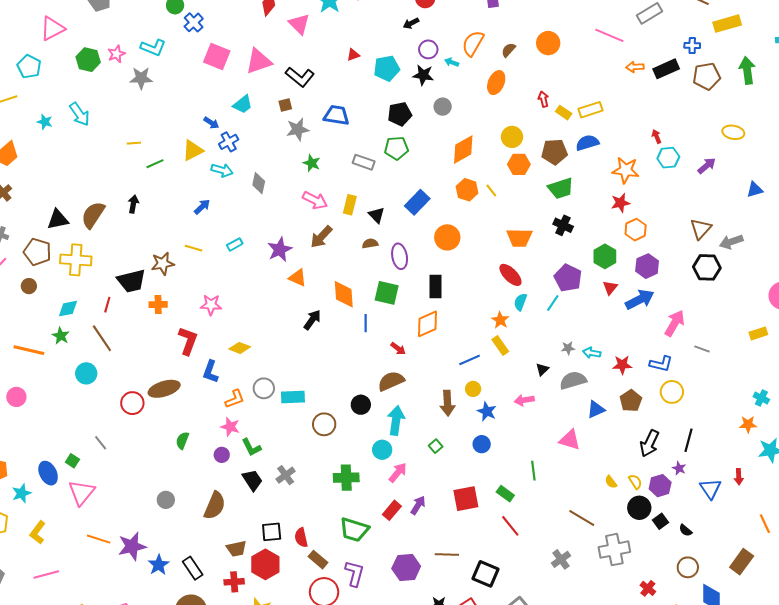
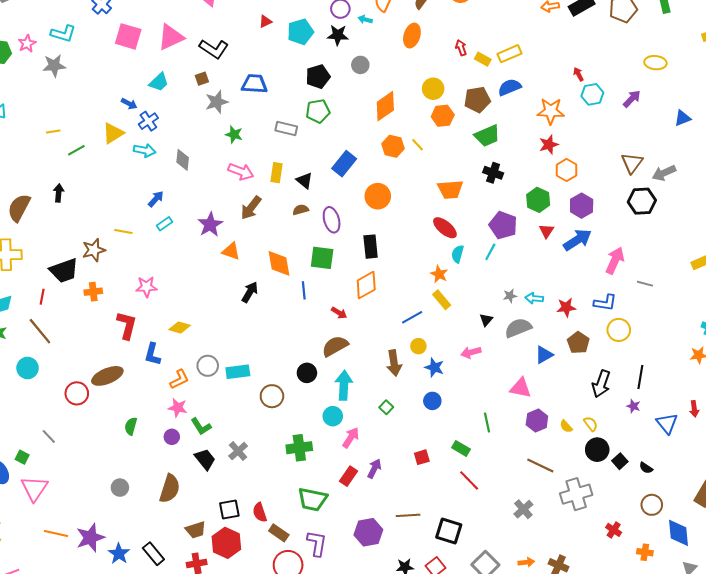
blue arrow: (202, 207) -> (156, 199), moved
purple hexagon: (660, 486) -> (537, 421), moved
red square: (466, 499) -> (422, 457), size x0.6

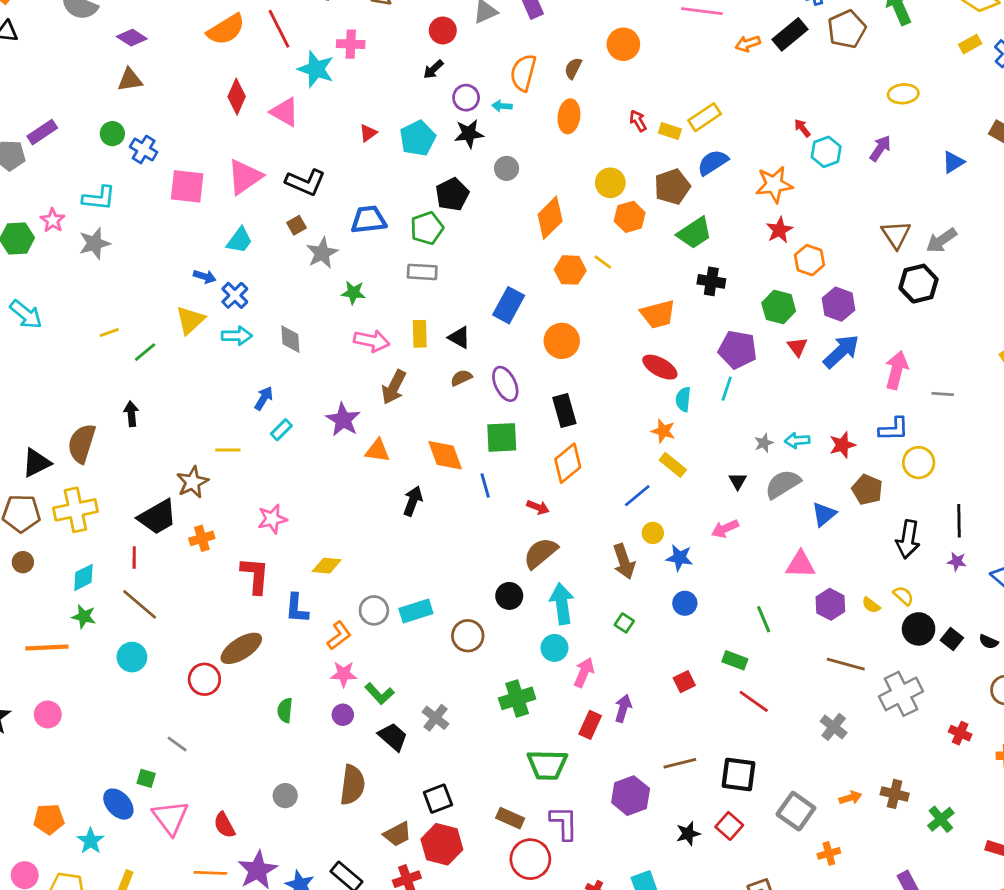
green pentagon: (318, 111) -> (427, 228), moved
red semicircle: (260, 512) -> (224, 825), moved

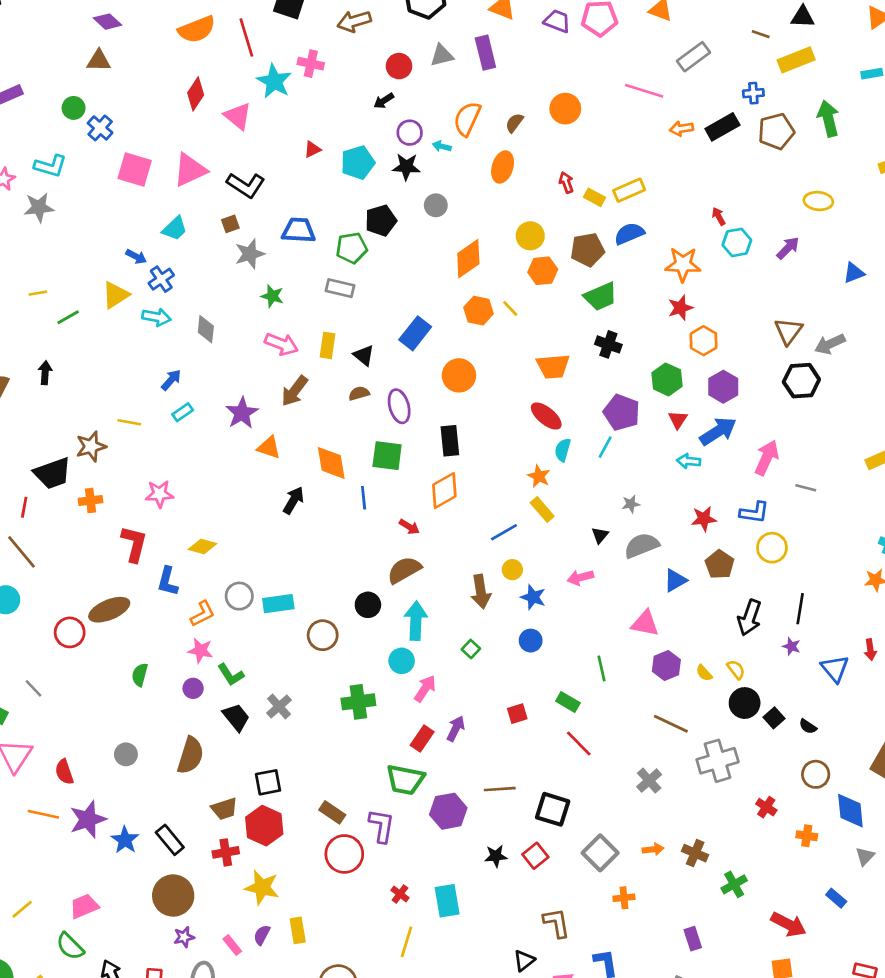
cyan arrow: (797, 440) -> (689, 461), moved
green trapezoid: (547, 765) -> (405, 780), moved

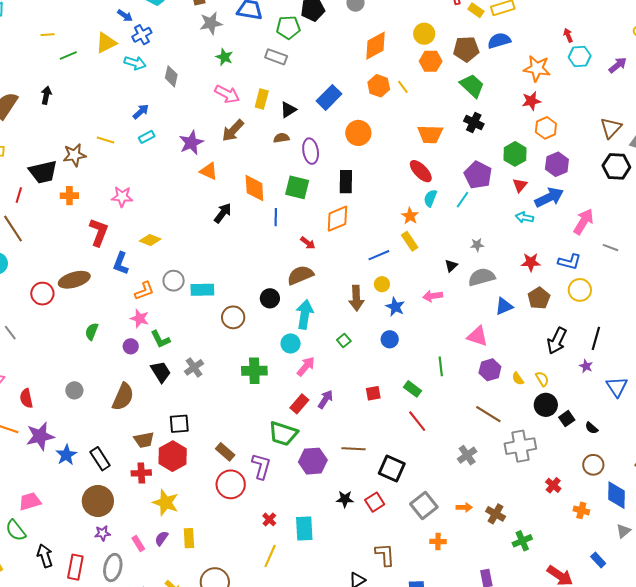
green trapezoid: (601, 297) -> (472, 86), turned -120
black triangle: (364, 355) -> (288, 110), turned 42

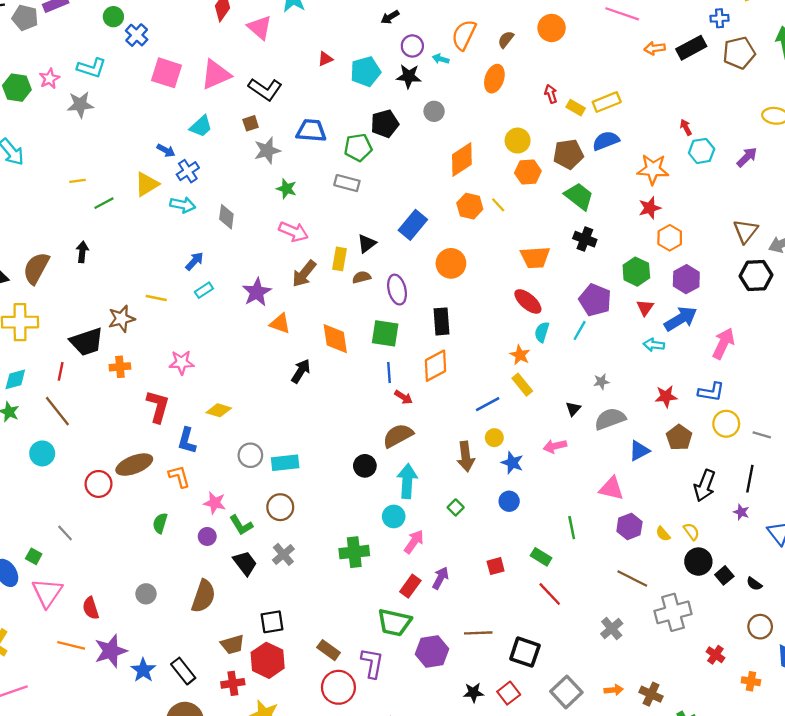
yellow rectangle: (262, 99) -> (340, 259), moved
blue line: (276, 217) -> (389, 372), moved
gray line: (611, 248) -> (762, 435), moved
orange L-shape: (144, 291) -> (179, 476), moved, turned -80
brown circle: (233, 317) -> (280, 507), moved

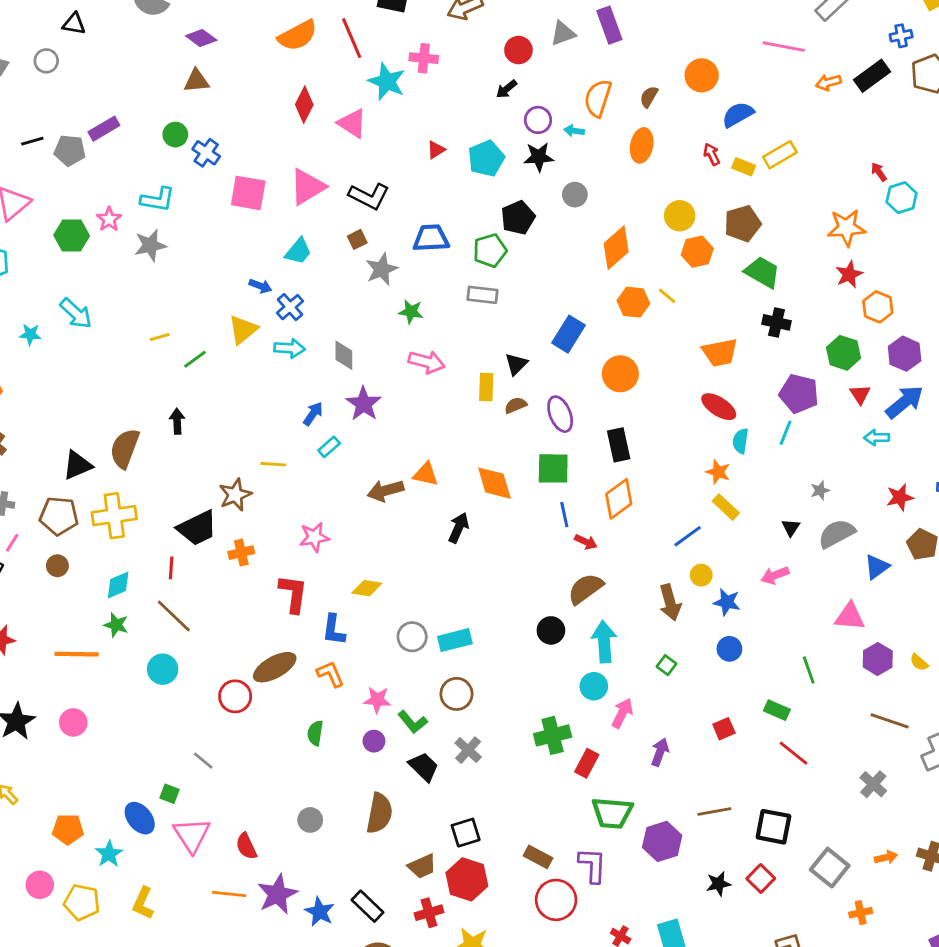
blue semicircle: (606, 141) -> (738, 114), moved
brown arrow: (304, 274) -> (385, 491), moved, turned 44
purple star: (257, 292) -> (364, 404), moved
red rectangle: (410, 586) -> (587, 763), moved

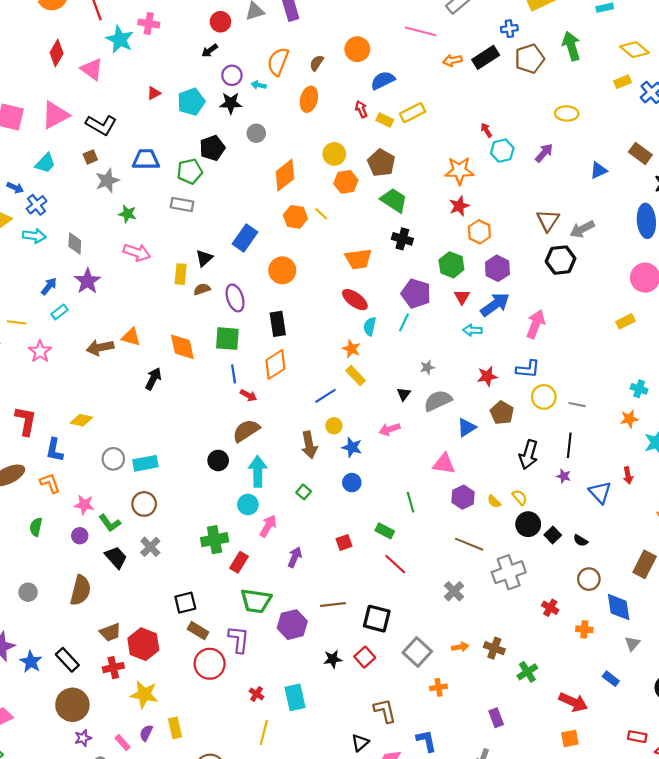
brown pentagon: (743, 224) -> (381, 163), turned -30
pink star: (314, 537) -> (40, 351), moved, turned -30
black square: (466, 833) -> (185, 603), moved

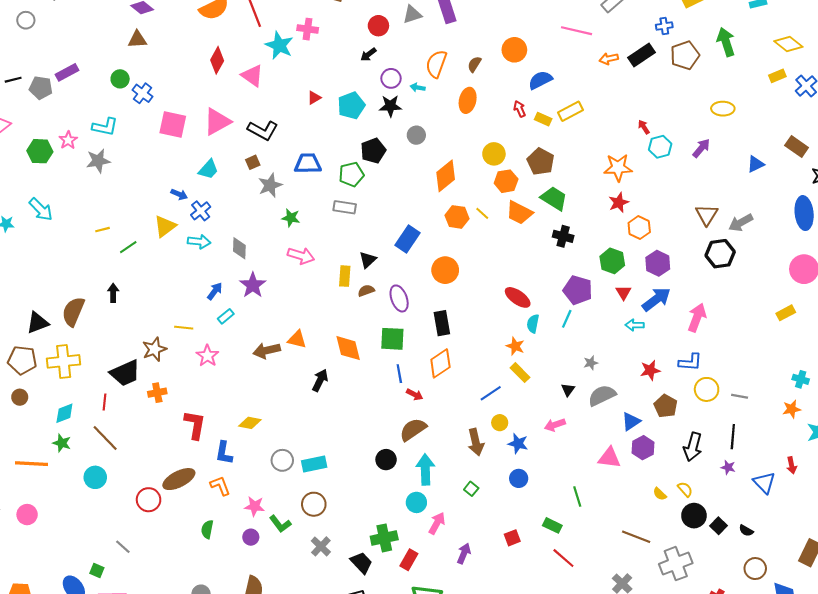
orange trapezoid: (358, 259) -> (519, 213), moved, turned 36
purple hexagon: (463, 497) -> (643, 448), moved
black trapezoid: (116, 557) -> (361, 563), moved

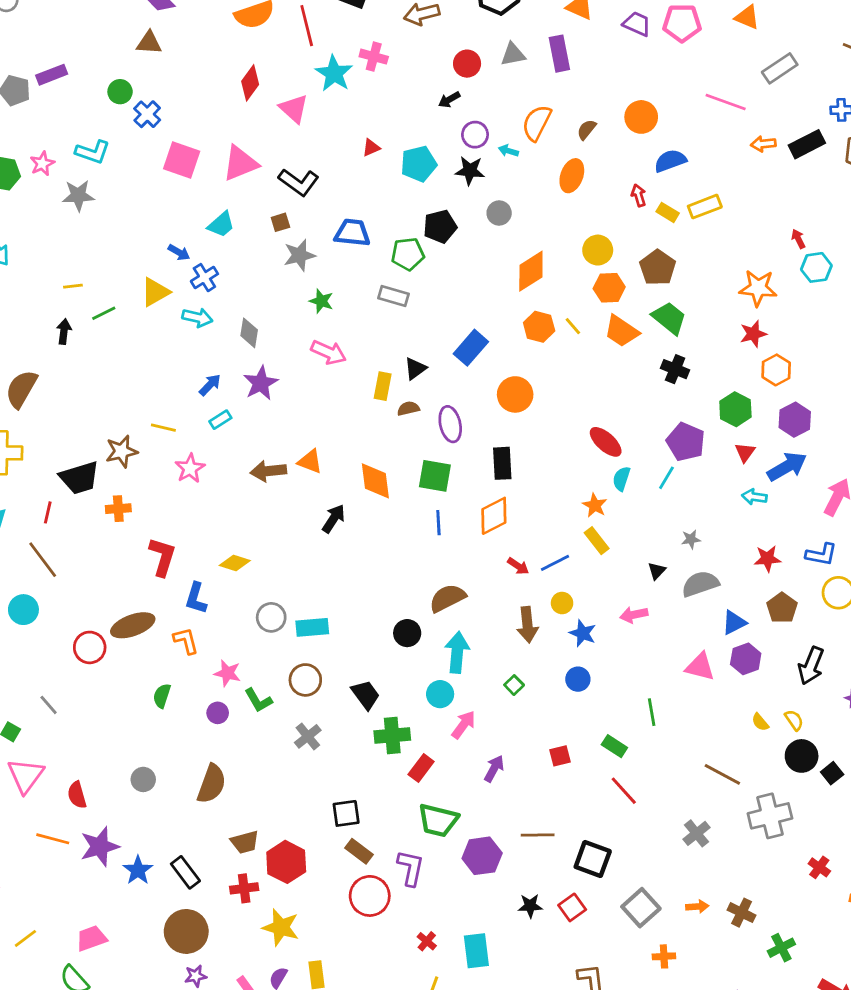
black arrow: (113, 293) -> (64, 332), moved
red arrow: (415, 395) -> (518, 566), moved
black trapezoid: (361, 563) -> (366, 695), moved

